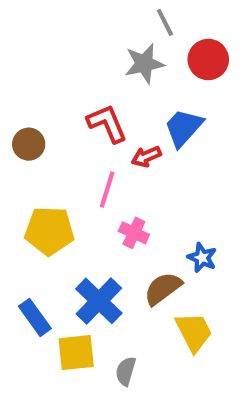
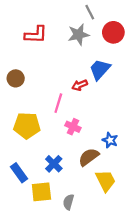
red L-shape: (107, 123) -> (36, 35), moved, turned 115
blue cross: (99, 301) -> (54, 164), size x0.7

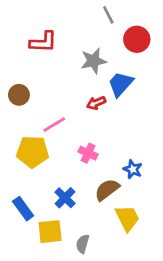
gray star: (79, 35) -> (93, 61), moved
pink line: (58, 103) -> (54, 125), moved, turned 42

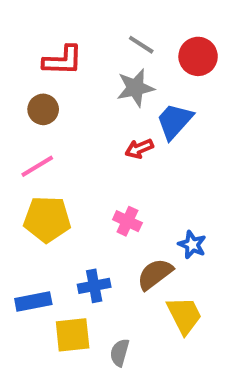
gray line: (108, 15) -> (141, 45), moved, turned -30
brown circle: (19, 95) -> (43, 109), moved
pink line: (54, 125) -> (37, 166), moved
blue cross: (65, 198) -> (94, 286), turned 35
blue rectangle: (23, 209) -> (33, 302), turned -65

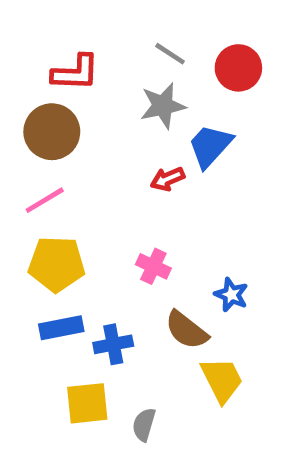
brown circle: (43, 109) -> (52, 132), size x1.5
brown semicircle: (155, 274) -> (186, 330), turned -105
blue rectangle: (33, 302) -> (61, 328), moved

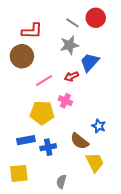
red circle: (238, 68) -> (96, 18), moved
pink line: (45, 200) -> (44, 80), moved
yellow pentagon: (57, 264) -> (42, 113), moved
pink cross: (153, 266) -> (65, 101), moved
yellow square: (87, 403) -> (19, 173), moved

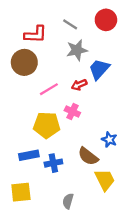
gray line: (72, 23) -> (70, 24), moved

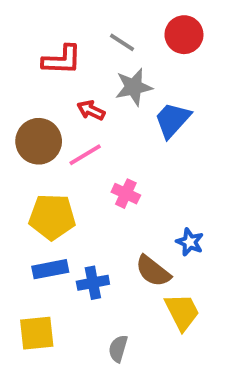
brown circle: (24, 62) -> (39, 141), moved
red arrow: (79, 85) -> (91, 110), moved, turned 48
yellow pentagon: (47, 125) -> (52, 217), moved

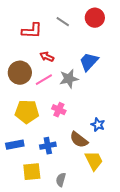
gray star: (134, 87) -> (69, 79), moved
pink cross: (126, 194) -> (59, 110), moved
blue rectangle: (50, 269) -> (15, 145), moved
yellow square: (37, 333) -> (32, 172), moved

